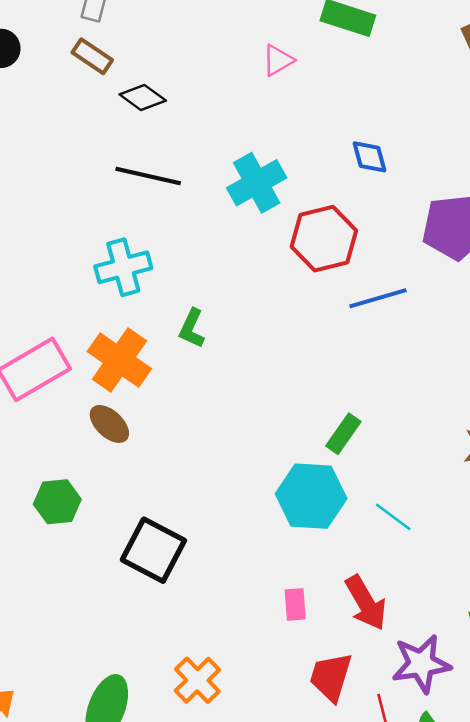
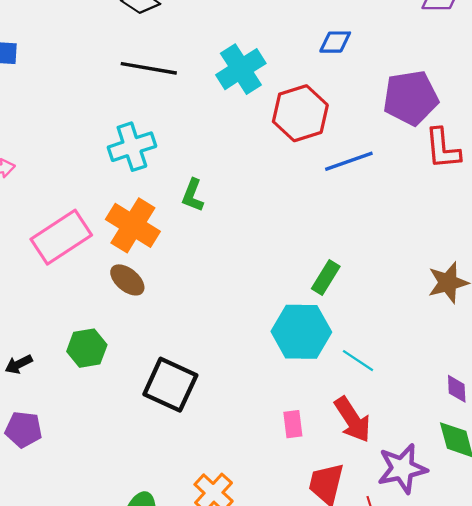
blue diamond: (369, 157) -> (335, 42), turned -72
cyan line: (393, 517) -> (358, 361), moved

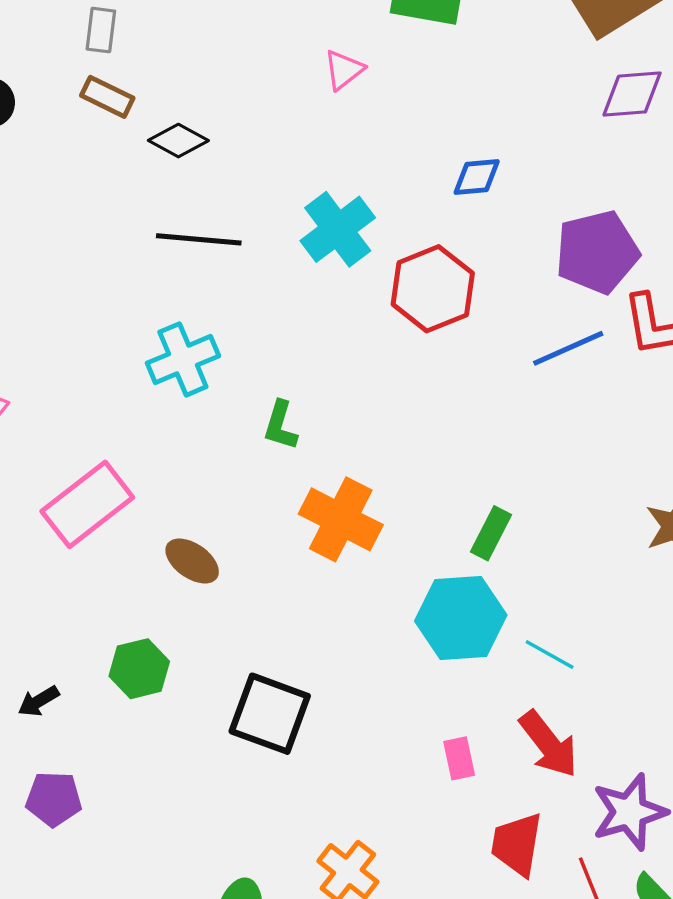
blue line: (349, 161) -> (568, 348), moved
orange cross: (133, 225) -> (341, 519), moved

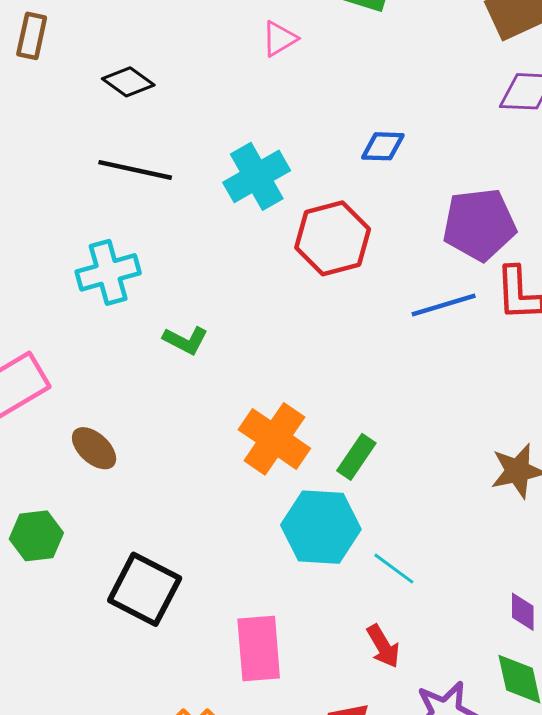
brown rectangle: (107, 97) -> (32, 36), moved, turned 69
green L-shape: (280, 425) -> (185, 340), turned -87
orange cross: (341, 519) -> (274, 439), moved
red arrow: (549, 744) -> (383, 646), size x0.7
pink rectangle: (459, 758) -> (259, 648), moved, size x1.8

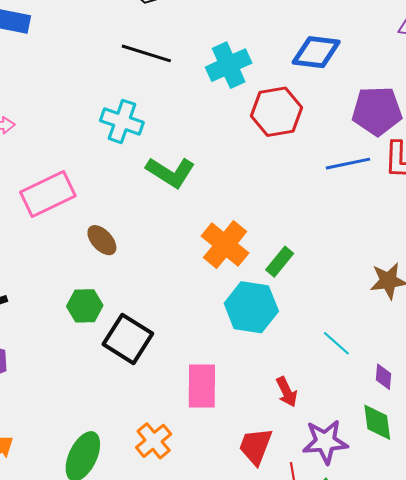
blue diamond: (383, 146) -> (316, 52), size x1.6
cyan cross: (108, 272) -> (122, 121), turned 30
green L-shape: (185, 340) -> (170, 172), size x1.6
green hexagon: (36, 536) -> (85, 306), moved
cyan line: (394, 569) -> (336, 343), moved

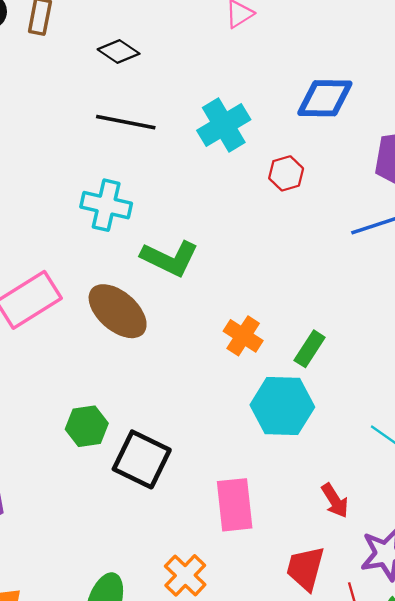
red hexagon: (277, 112) -> (286, 173), size x0.6
brown ellipse: (102, 240) -> (118, 311), moved, size x1.6
orange cross: (225, 245) -> (243, 336), size x0.7

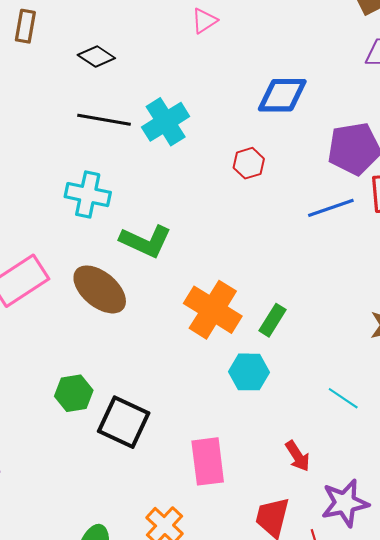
cyan cross: (224, 125) -> (166, 122), moved
orange cross: (243, 336) -> (213, 310), size x1.6
cyan hexagon: (282, 406) -> (249, 372), size x0.7

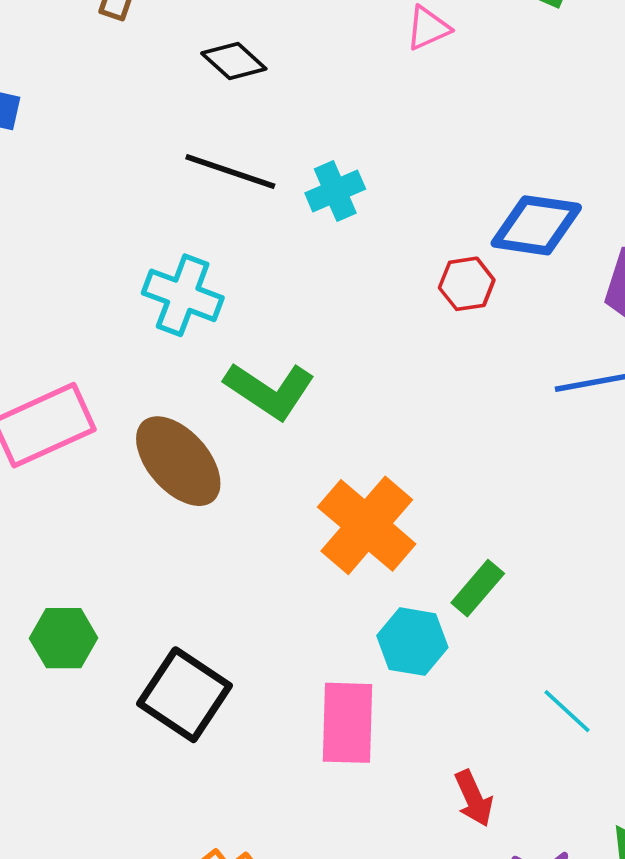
blue diamond: (282, 95) -> (536, 225), moved
cyan cross: (166, 122) -> (335, 191), size x0.7
green rectangle: (272, 320) -> (478, 588), moved
green hexagon: (74, 393) -> (64, 638), moved
pink rectangle: (208, 461) -> (348, 723), moved

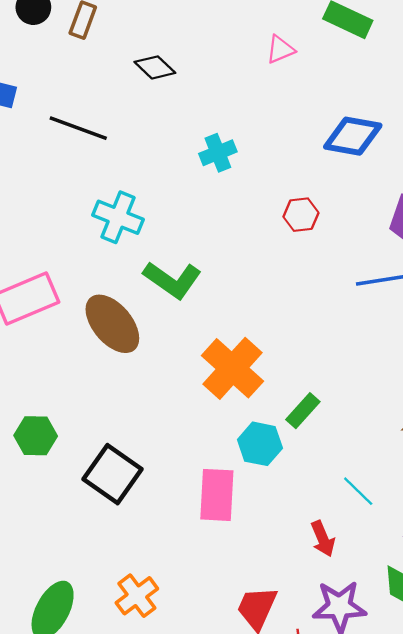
black line: (230, 171) -> (78, 128), moved
blue diamond: (536, 225) -> (353, 136), moved
red arrow: (474, 798) -> (323, 539), moved

